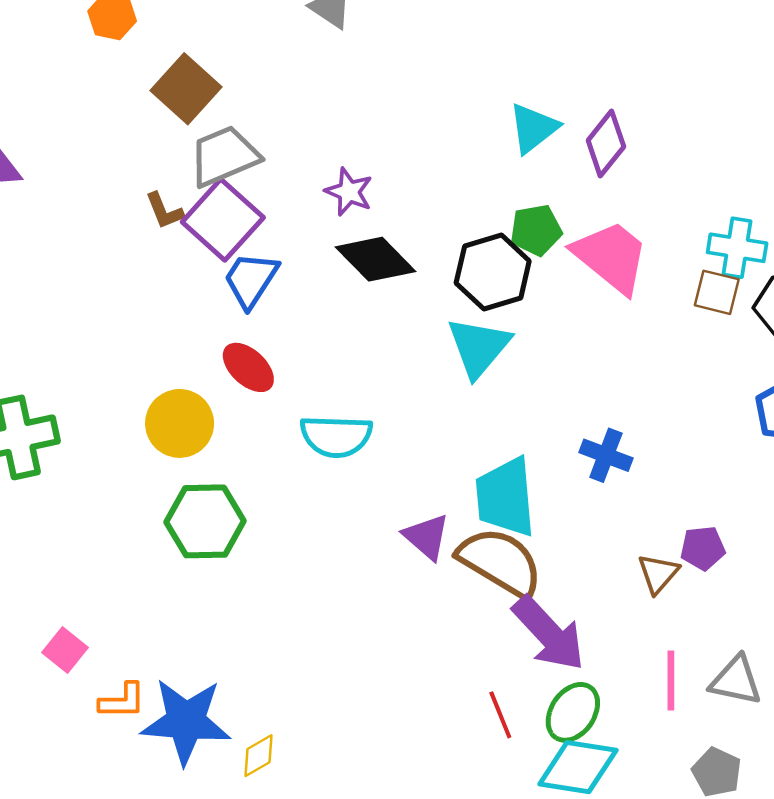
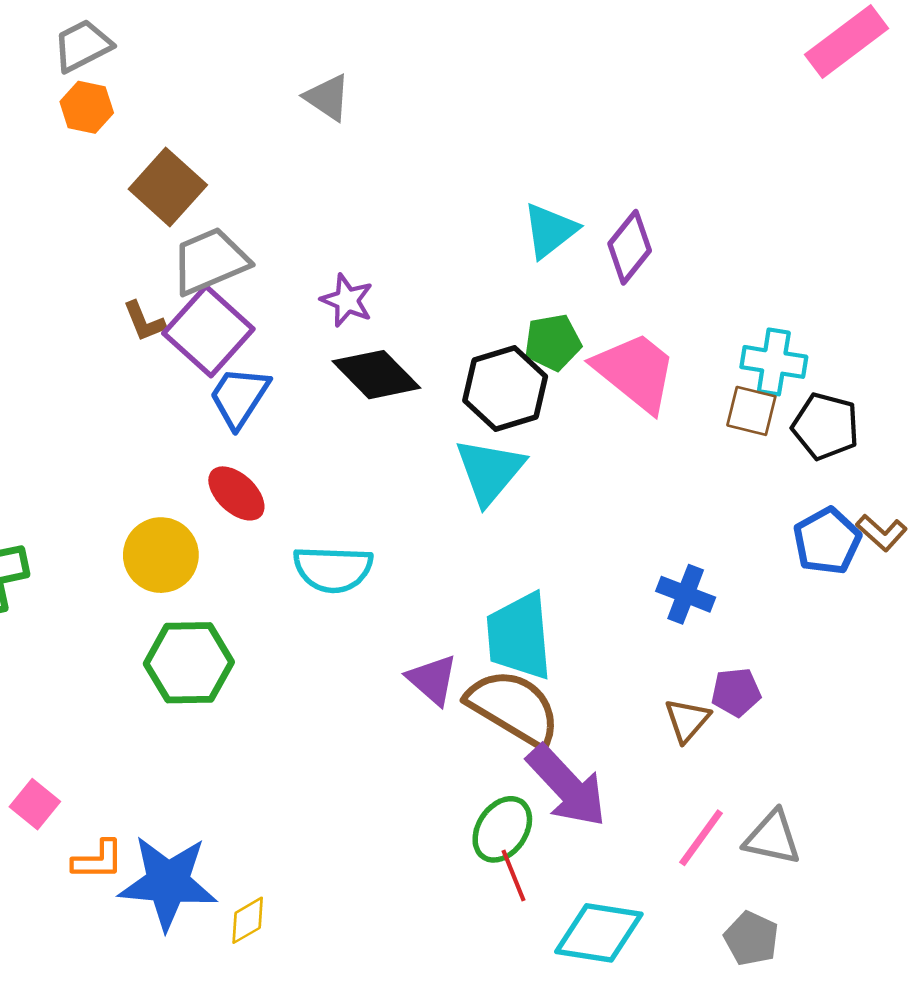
blue cross: (606, 455) -> (686, 594), moved
pink line: (671, 681) -> (701, 838), turned 36
green ellipse: (573, 712) -> (502, 829), moved

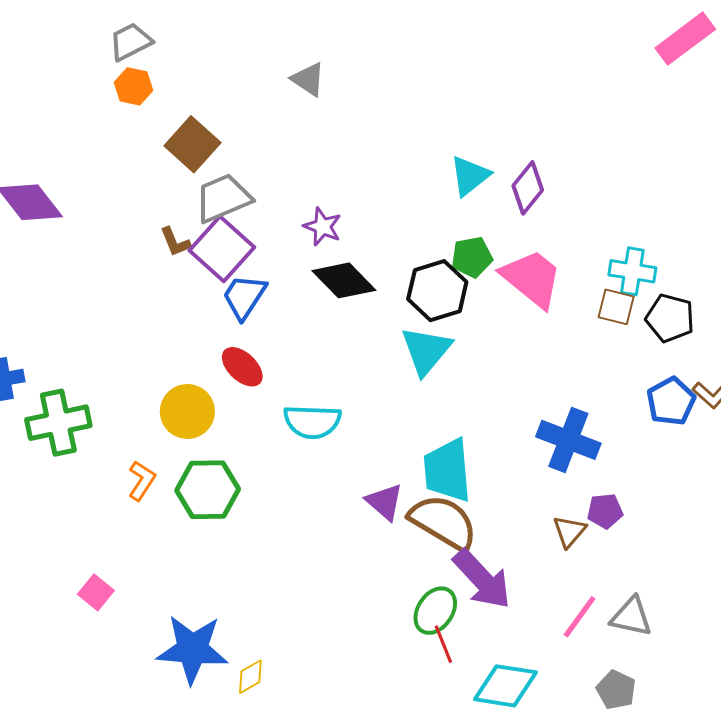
blue cross: (686, 594) -> (568, 440), size x1.5
orange L-shape: (98, 860) -> (142, 481), moved, turned -57

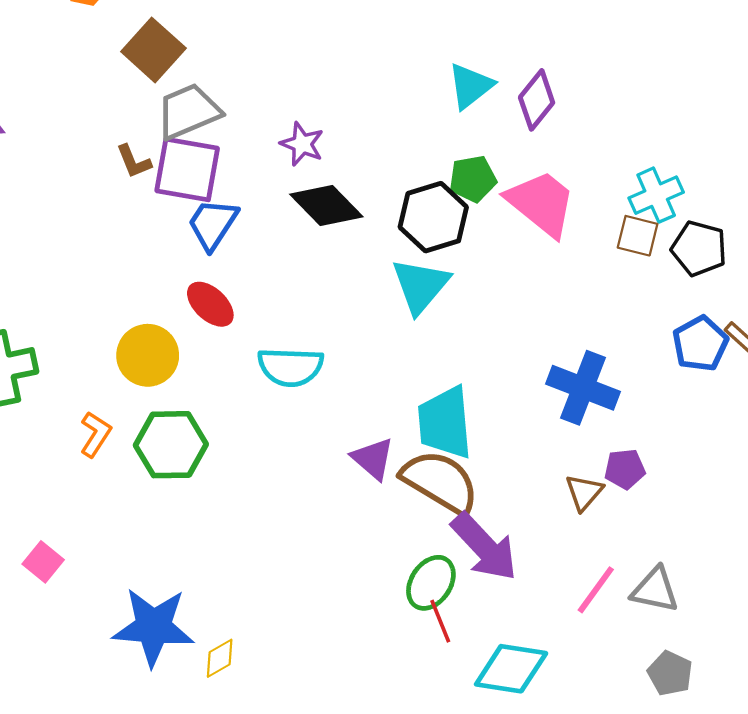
purple square: (222, 249) -> (187, 170), turned -32
cyan cross: (632, 271) -> (656, 195), turned -33
gray pentagon: (616, 690) -> (670, 673), moved

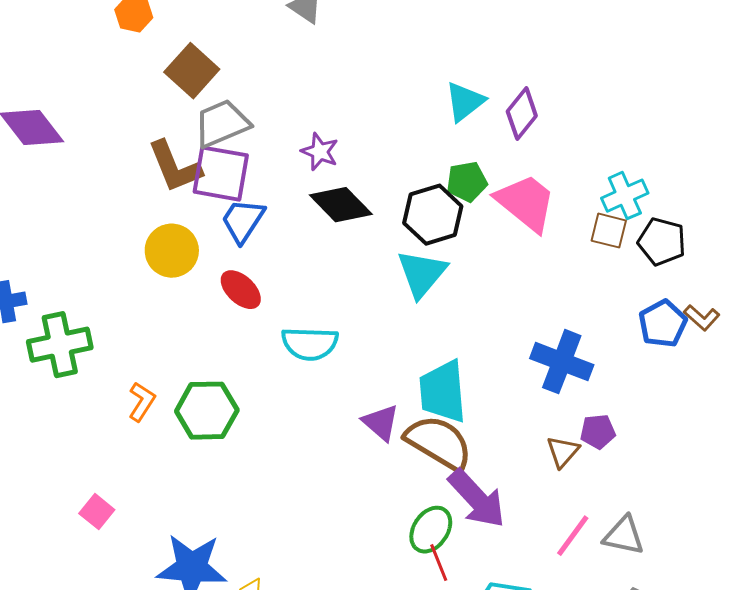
brown L-shape: (134, 161) -> (175, 167), size x1.8
yellow circle: (148, 355) -> (172, 251), moved

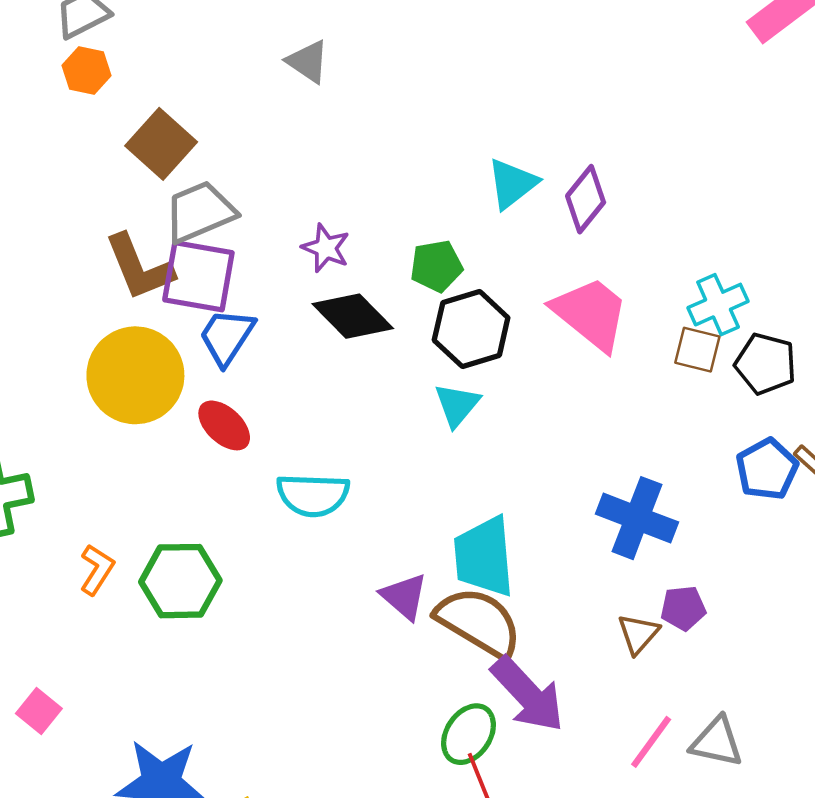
green pentagon: (467, 182) -> (436, 266), moved
yellow circle: (172, 251) -> (135, 375), size x1.4
cyan triangle: (422, 274) -> (457, 405), size x0.7

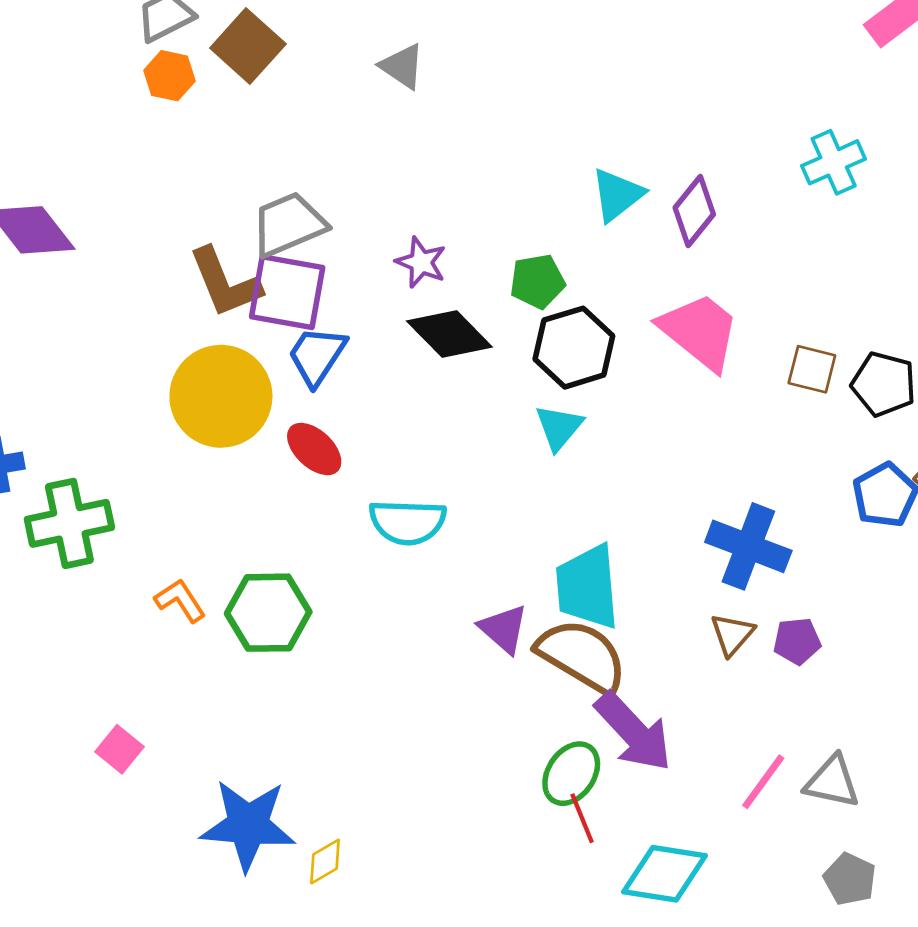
brown square: (161, 144) -> (248, 46), moved
cyan cross: (718, 305) -> (834, 162), moved
orange L-shape: (97, 570) -> (180, 600), turned -66
brown triangle: (638, 634) -> (732, 634), moved

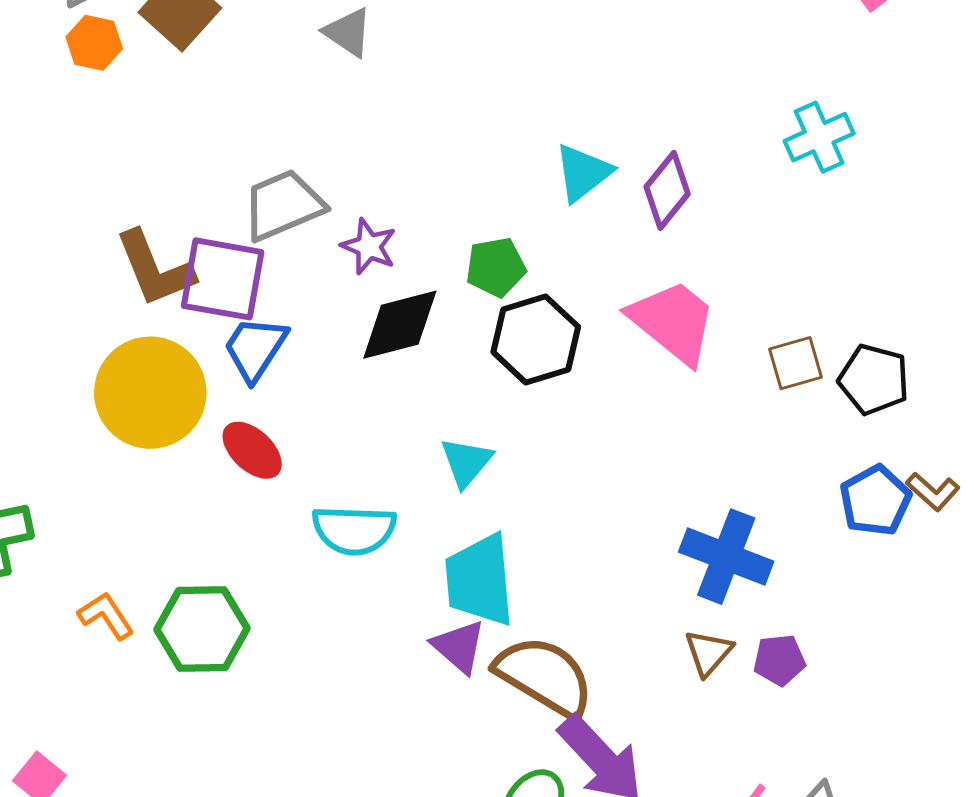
gray trapezoid: (289, 224) -> (283, 205), moved
black diamond: (449, 334) -> (400, 325), turned -60
brown square: (812, 369) -> (796, 363), turned -30
cyan triangle: (559, 427) -> (466, 462), moved
cyan trapezoid: (587, 587) -> (480, 580), moved

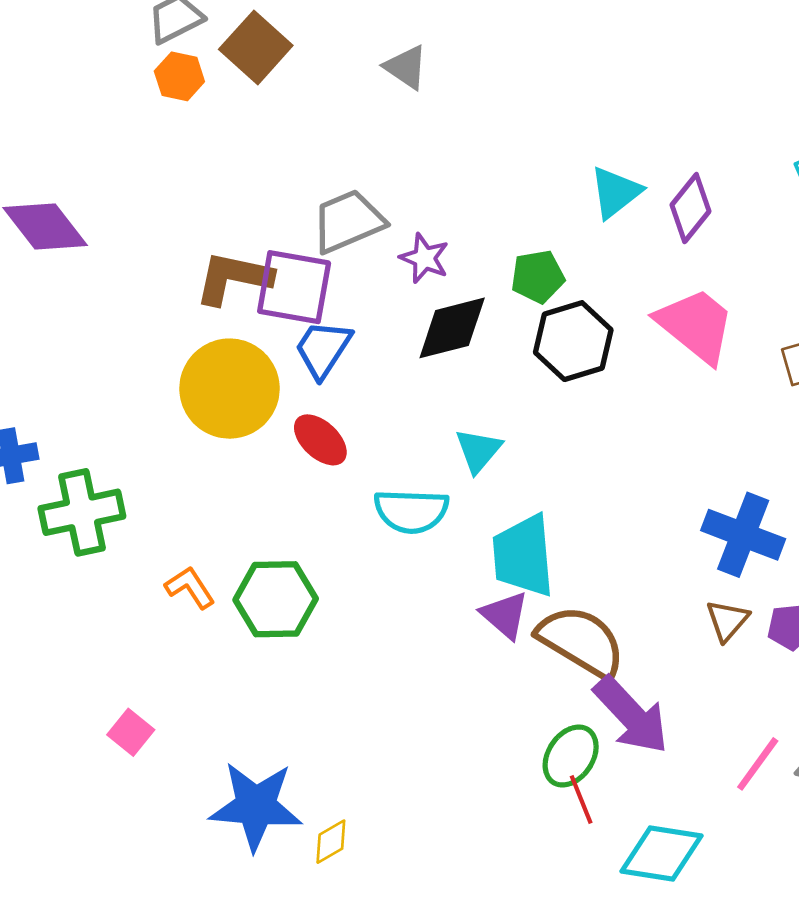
brown L-shape: (155, 269) -> (233, 278), turned 124
cyan triangle: (466, 462) -> (478, 450), moved

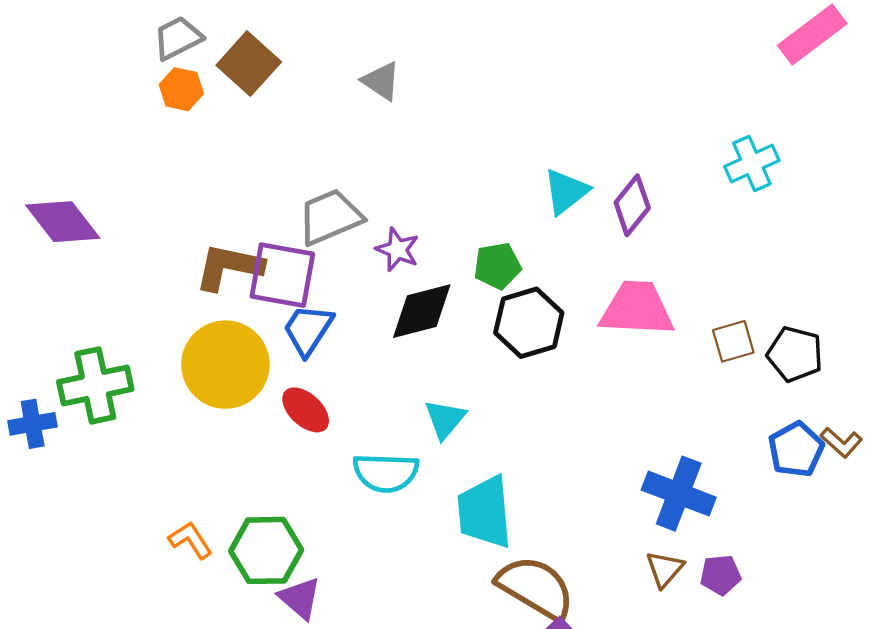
pink trapezoid: (696, 325) -> (637, 309), turned -36
green cross: (82, 512) -> (95, 385), moved
purple triangle: (505, 615) -> (300, 598), moved

